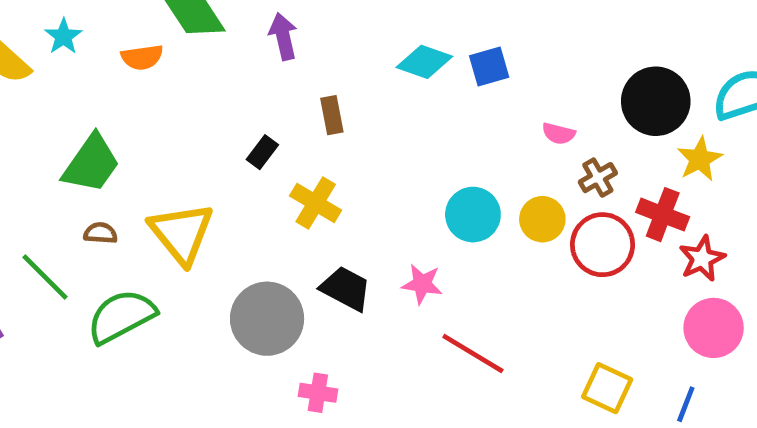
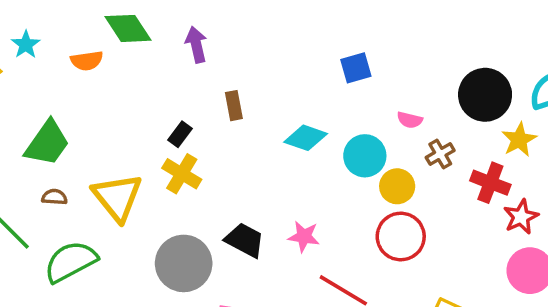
cyan diamond: (424, 62) -> (306, 138), moved
yellow cross: (316, 203) -> (182, 174), moved
cyan circle: (473, 215) -> (365, 156), moved
red circle: (603, 245) -> (401, 237), moved

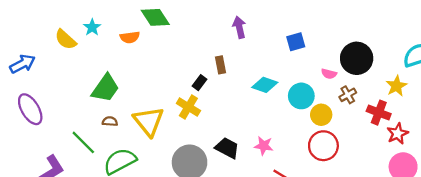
purple arrow: (196, 45) -> (239, 27), moved
black circle: (485, 95) -> (357, 58), moved
black rectangle: (180, 134) -> (199, 83), moved

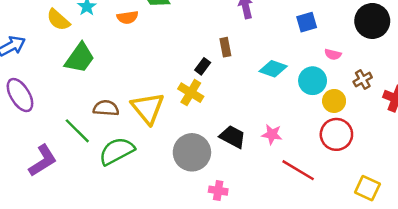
black circle: (357, 58) -> (372, 21), moved
pink semicircle: (329, 74) -> (333, 54), moved
green trapezoid: (105, 88) -> (80, 58), moved
brown semicircle: (110, 121) -> (106, 108), size x1.5

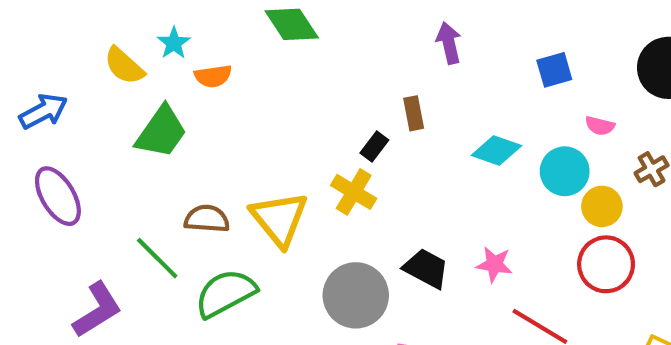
orange semicircle: (127, 17) -> (213, 76), moved

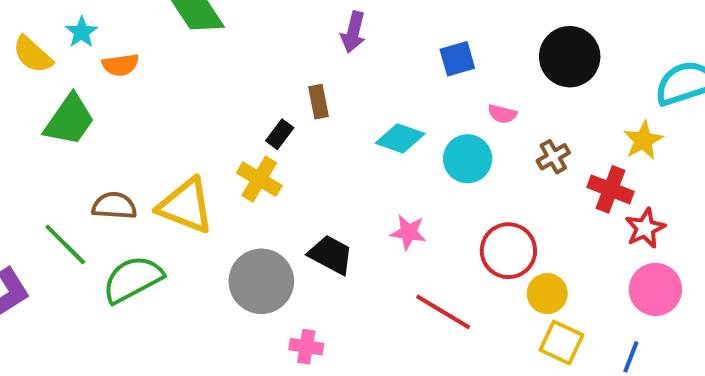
purple arrow: (449, 43) -> (353, 32), turned -153
yellow circle: (602, 206) -> (547, 294), moved
yellow triangle: (279, 219) -> (186, 206), turned -30
pink star: (494, 264) -> (408, 232), moved

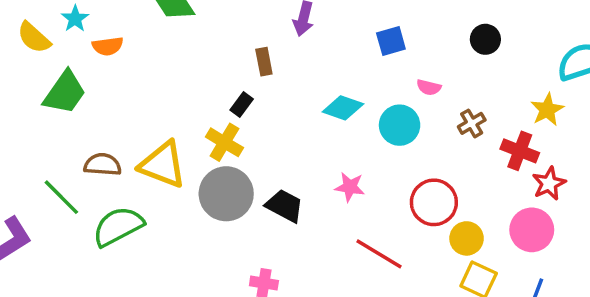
black circle: (570, 57) -> (485, 39), size x0.6
brown rectangle: (319, 102) -> (264, 62), moved
gray circle: (261, 281) -> (226, 194), moved
pink circle: (655, 289) -> (532, 230), moved

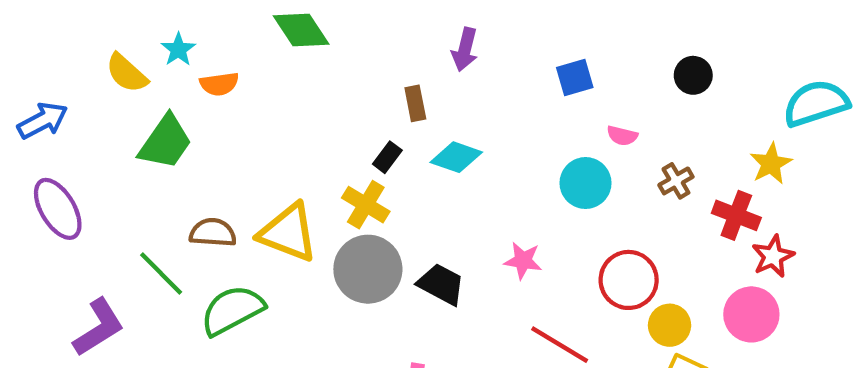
cyan diamond: (343, 108) -> (456, 157), moved

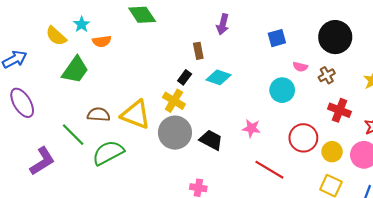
black circle: (693, 75) -> (335, 37), size x1.8
brown cross: (676, 181) -> (327, 75), moved
red cross: (736, 215) -> (339, 110), moved
yellow circle: (670, 325) -> (332, 152), moved

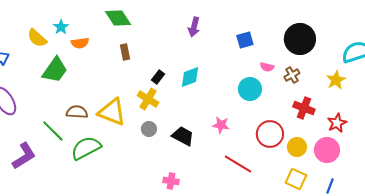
brown rectangle: (198, 51) -> (125, 52), moved
cyan diamond: (218, 77) -> (190, 77), turned -40
gray circle: (175, 133) -> (149, 129), size x0.5

